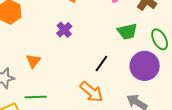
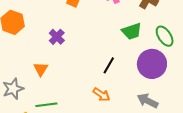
purple cross: (64, 30) -> (57, 37), moved
orange arrow: (91, 92) -> (101, 95), size x0.7

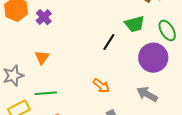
purple cross: (57, 37) -> (44, 17), moved
black line: (109, 65) -> (109, 42), moved

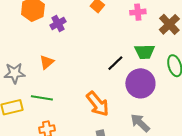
purple circle: (153, 58) -> (140, 83), moved
orange arrow: (101, 86) -> (98, 104), size x1.5

